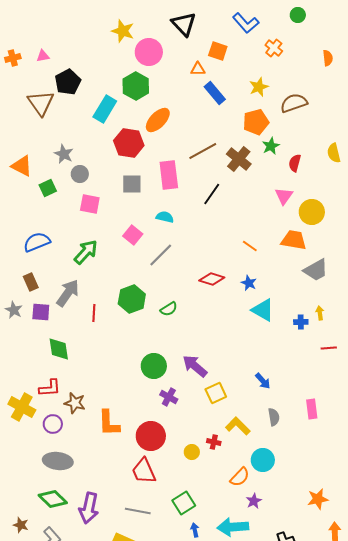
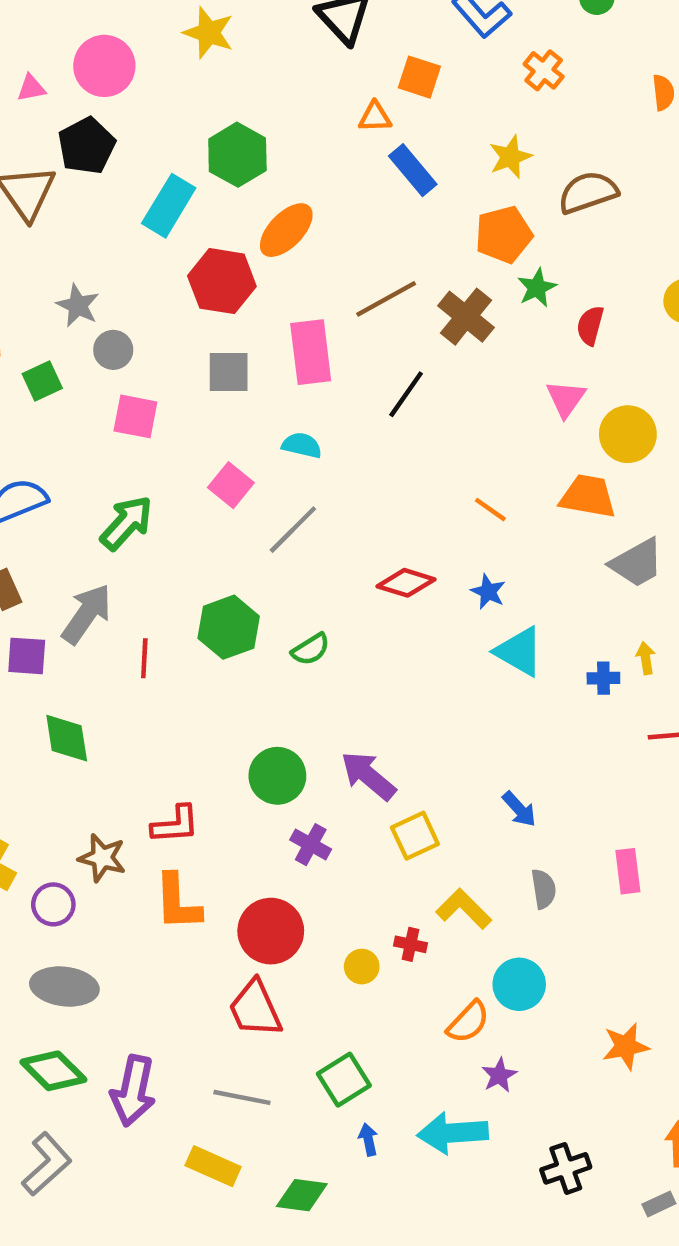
pink circle: (149, 52) -> (104, 66), moved
red L-shape: (50, 388) -> (175, 825), moved
orange star: (318, 499) -> (626, 1046), moved

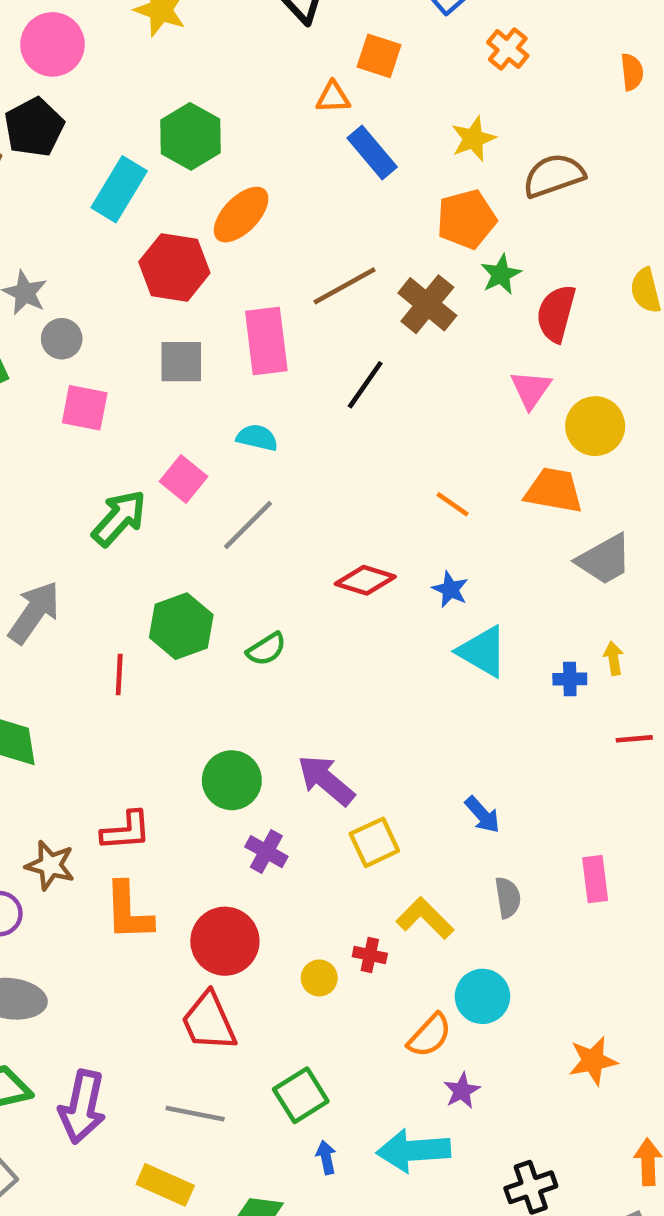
red semicircle: (590, 325) -> (556, 313), size x1.4
green arrow: (127, 523) -> (119, 518), moved
red line: (144, 658) -> (119, 674), moved

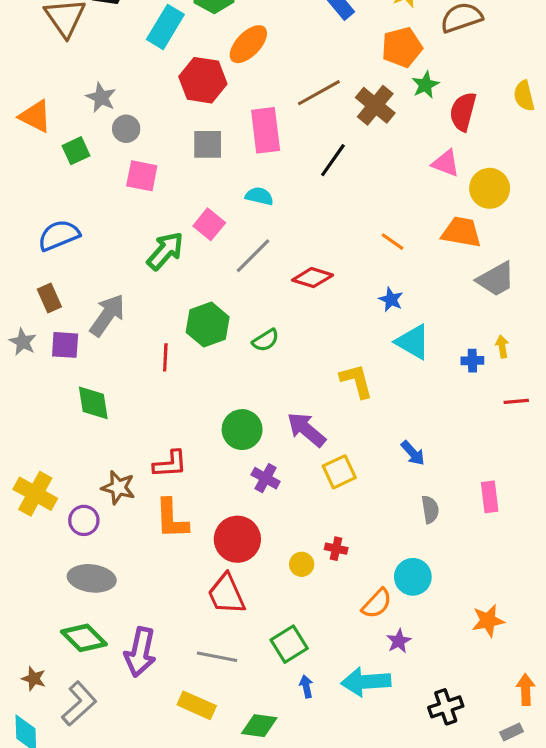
pink triangle: (531, 389) -> (446, 163), turned -44
red diamond: (365, 580) -> (313, 278), moved
yellow L-shape: (425, 918) -> (356, 381), moved, turned 30

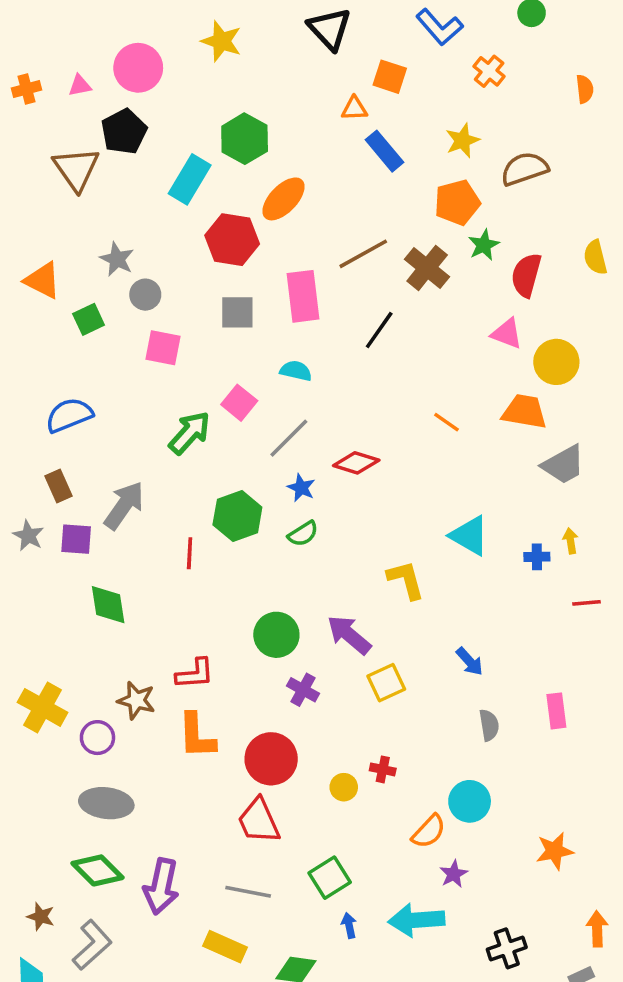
blue star: (391, 300) -> (301, 488), moved

